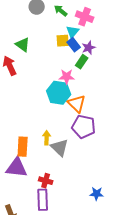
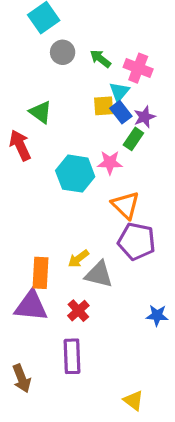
cyan hexagon: (59, 93) -> (75, 174), moved
yellow arrow: (47, 138) -> (78, 259), turned -128
gray triangle: (60, 148) -> (99, 274), turned -30
red cross: (46, 181) -> (78, 311), moved, turned 32
blue star: (97, 194) -> (157, 315), moved

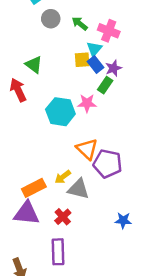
orange triangle: (126, 205) -> (87, 149), moved
orange rectangle: (41, 273) -> (34, 188), turned 60

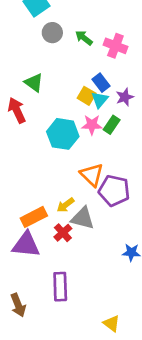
cyan triangle: (94, 49) -> (100, 100), moved
yellow square: (82, 60) -> (87, 96), moved, turned 35
purple star: (114, 68) -> (125, 97), moved
green rectangle: (105, 85) -> (112, 125), moved
red cross: (63, 217) -> (63, 233), moved

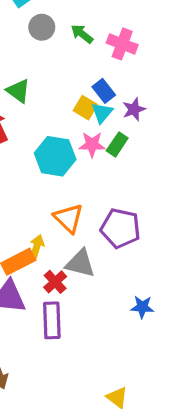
orange triangle: (92, 175) -> (69, 218), moved
yellow arrow: (65, 205) -> (37, 247), moved, turned 144
purple rectangle: (60, 287) -> (52, 320), moved

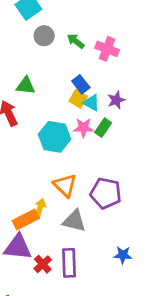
green triangle: (18, 91) -> (26, 86), turned -30
blue rectangle: (104, 91) -> (81, 84), moved
cyan triangle: (102, 113) -> (91, 103), turned -42
red cross: (55, 282) -> (43, 264), moved
purple rectangle: (52, 320) -> (69, 263), moved

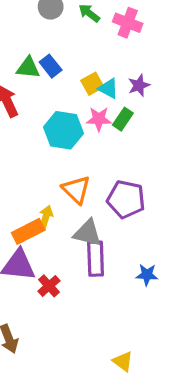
blue rectangle: (81, 84) -> (51, 66), moved
yellow square: (78, 99) -> (92, 84), turned 30
purple rectangle: (69, 263) -> (96, 259), moved

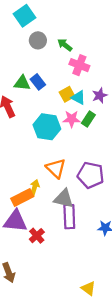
pink cross: (128, 23) -> (79, 65), moved

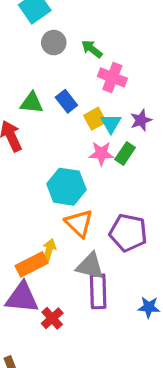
blue rectangle: (38, 82) -> (66, 101), moved
cyan triangle: (78, 98) -> (111, 123), turned 32
cyan hexagon: (47, 127) -> (66, 187), moved

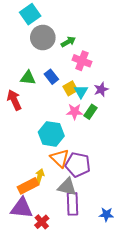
gray circle: (54, 43) -> (43, 38), size x1.5
green arrow: (92, 49) -> (68, 42), turned 112
purple pentagon: (128, 233) -> (78, 165), moved

